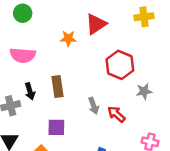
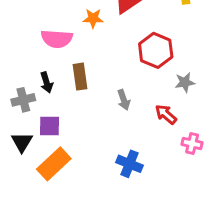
pink semicircle: (23, 55) -> (57, 39), moved
red arrow: (116, 114) -> (166, 114), moved
purple square: (56, 127) -> (49, 126), moved

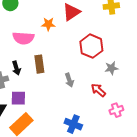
pink cross: (192, 143) -> (116, 110), turned -32

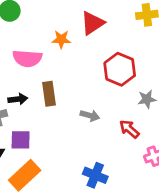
black arrow: (16, 68) -> (18, 99), turned -80
gray arrow: (69, 80) -> (90, 115), turned -56

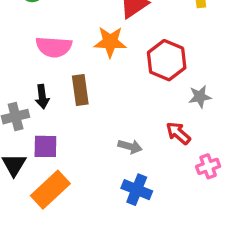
orange star: (61, 39) -> (110, 42), moved, size x1.4
black arrow: (18, 99) -> (42, 97), turned 90
gray arrow: (90, 115) -> (130, 146), moved

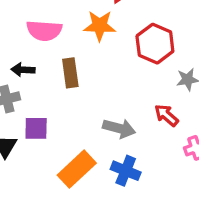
black arrow: (42, 97) -> (23, 70), moved, turned 100
gray arrow: (130, 146) -> (119, 128), size x1.4
orange rectangle: (50, 190) -> (77, 169), moved

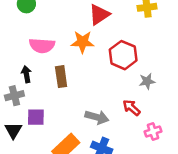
black arrow: (23, 70) -> (26, 74), turned 77

